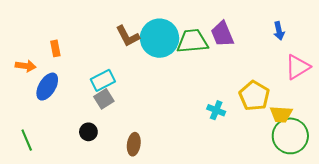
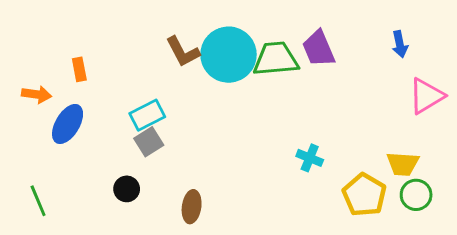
yellow pentagon: (254, 96) -> (364, 195), moved
green circle: (290, 136) -> (416, 195), size x0.6

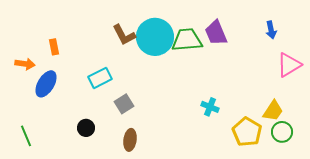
gray square: (149, 142) -> (124, 104), moved
yellow trapezoid: (403, 164) -> (273, 111), turned -60

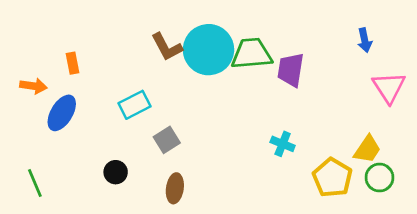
purple trapezoid: (216, 33) -> (291, 70), moved, turned 32
pink triangle: (289, 65) -> (389, 87), turned -32

